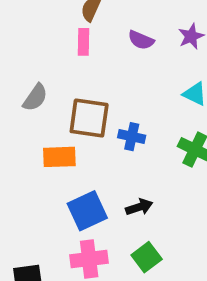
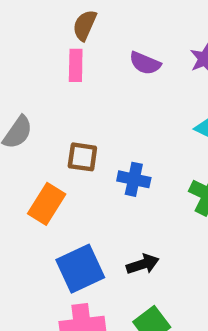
brown square: (89, 118) -> (82, 157), size x0.6
orange rectangle: (59, 157) -> (47, 204), turned -56

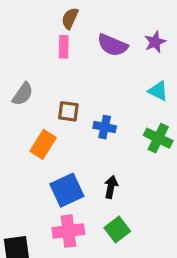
purple semicircle: (145, 63) -> (112, 45), size x1.4
black arrow: (143, 264) -> (111, 187), turned -60

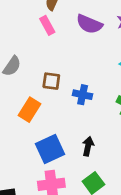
pink rectangle: (64, 47) -> (47, 25), turned -30

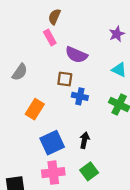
purple semicircle: (89, 24) -> (76, 55), moved
brown square: (51, 81) -> (65, 79), moved

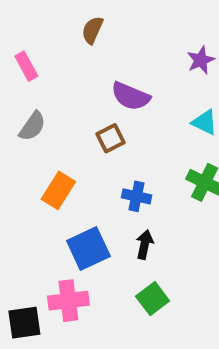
pink rectangle: (50, 37) -> (26, 66), moved
brown square: (65, 79) -> (111, 138), turned -35
blue cross: (80, 96) -> (137, 196), moved
pink cross: (53, 173) -> (68, 301), moved

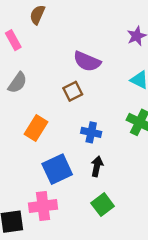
brown semicircle: (92, 30) -> (37, 15), moved

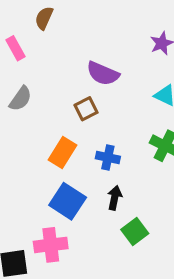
orange rectangle: (36, 128) -> (62, 152), moved
blue square: (57, 169) -> (68, 201), turned -32
green square: (103, 205) -> (135, 231), moved

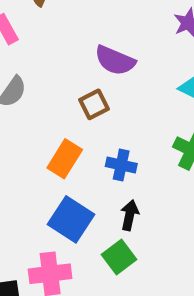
green square: (135, 231) -> (119, 257), moved

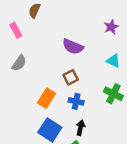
brown square: (94, 104) -> (71, 77), moved

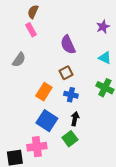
pink rectangle: (16, 30) -> (31, 30), moved
purple semicircle: (73, 47) -> (68, 45), turned 42

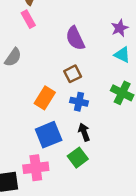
purple star: (103, 27) -> (120, 28), moved
black arrow: (75, 119) -> (84, 132), turned -32
blue square: (47, 121) -> (49, 135), turned 35

